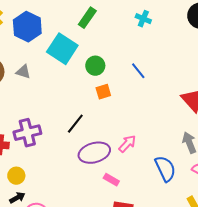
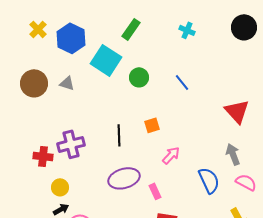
orange square: (103, 92) -> (152, 125), moved
black line: (75, 124) -> (119, 135), turned -40
purple ellipse: (94, 153) -> (124, 178), moved
pink rectangle: (111, 180) -> (155, 191), turned 35

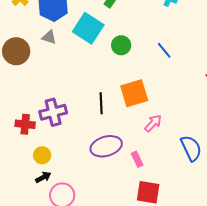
gray triangle: (67, 83) -> (49, 37), moved
orange square: (152, 125) -> (134, 93), size x1.8

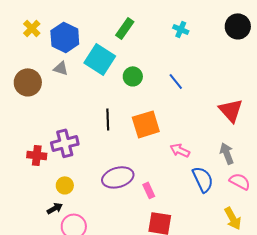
black line: (101, 103) -> (108, 119), moved
pink arrow: (153, 123) -> (180, 150), moved, turned -108
yellow circle: (42, 155) -> (65, 185), moved

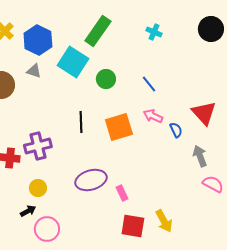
green rectangle: (125, 28) -> (98, 31), size x1.4
pink arrow: (180, 150) -> (153, 116), moved
blue semicircle: (203, 179) -> (176, 130), moved, size x0.6
yellow arrow: (233, 218) -> (164, 221), moved

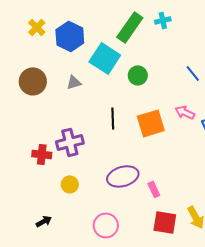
cyan cross: (154, 32) -> (163, 20), moved, turned -35
gray triangle: (34, 71) -> (74, 82), moved, turned -35
blue line: (149, 84) -> (193, 73), moved
black arrow: (28, 211) -> (44, 221), moved
pink circle: (47, 229) -> (106, 225), moved

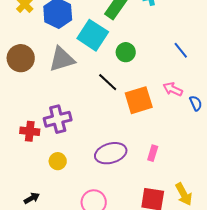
gray triangle: (74, 82) -> (62, 59), size x1.8
black line: (113, 118) -> (108, 82), moved, turned -45
pink rectangle: (154, 189) -> (153, 153), moved, turned 42

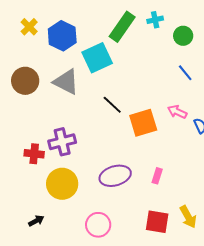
cyan square: (93, 35) -> (97, 58), turned 32
green circle: (126, 52) -> (183, 36), moved
gray triangle: (62, 59) -> (66, 82), turned 44
yellow circle: (58, 161) -> (62, 184), size x1.8

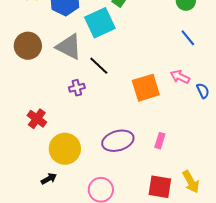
black line: (112, 105) -> (99, 66), moved
purple cross: (62, 142) -> (77, 88), moved, size x0.6
red cross: (34, 154) -> (37, 119), turned 30
black arrow: (36, 221) -> (49, 179), moved

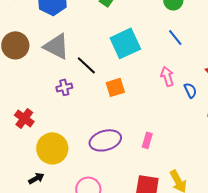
cyan square: (100, 23) -> (125, 43), moved
pink arrow: (180, 77) -> (167, 76), turned 48
orange square: (146, 88) -> (115, 87), moved, size x0.7

